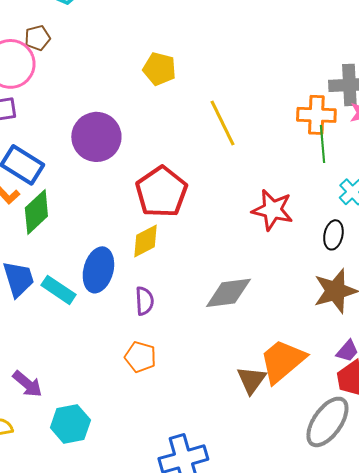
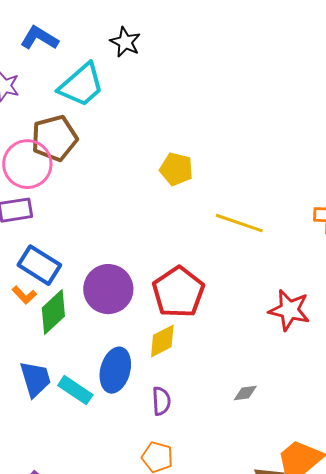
brown pentagon: (37, 38) -> (54, 138), size x1.8
yellow line: (222, 123) -> (239, 223), turned -45
purple circle: (96, 137) -> (108, 289), moved
gray diamond: (228, 293) -> (245, 393), size x0.5

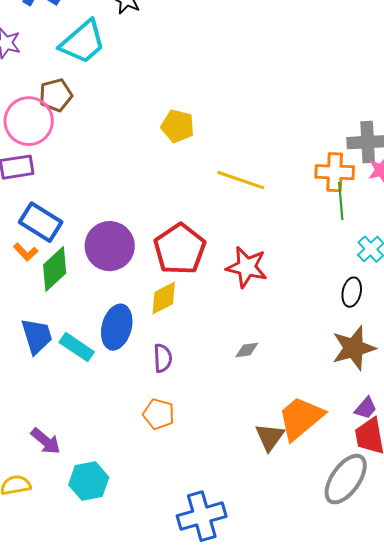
brown pentagon: (54, 138) -> (56, 95), size x0.7
red star: (289, 310) -> (247, 267), moved

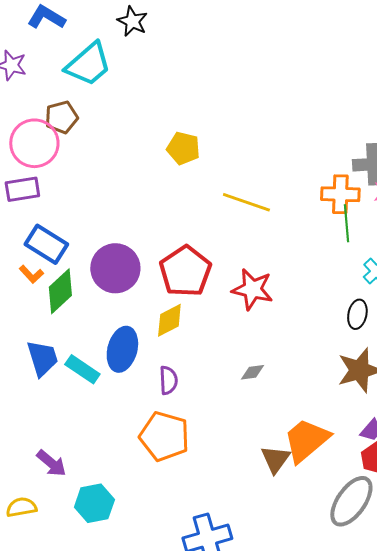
orange pentagon: (159, 414) -> (164, 436), size x1.6

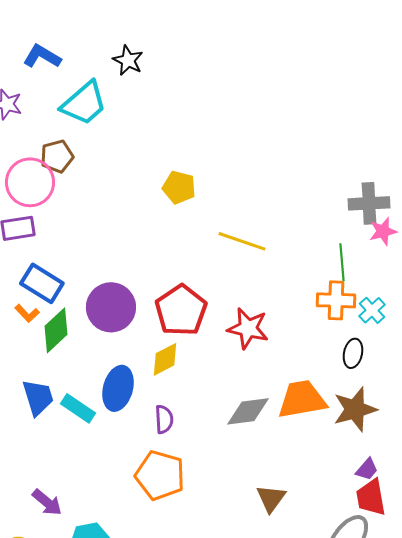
orange cross: (340, 194) -> (336, 300), moved
gray diamond: (252, 372) -> (248, 411), size x1.8
orange trapezoid: (306, 440) -> (302, 399), moved, turned 30

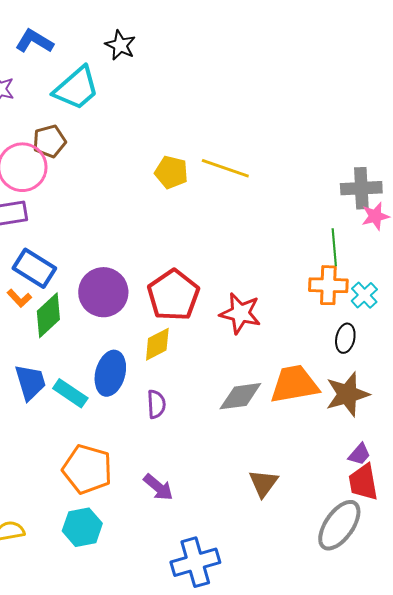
yellow line: (242, 241) -> (225, 168), moved
orange pentagon: (160, 475) -> (87, 469), moved
purple arrow: (47, 502) -> (158, 487), moved

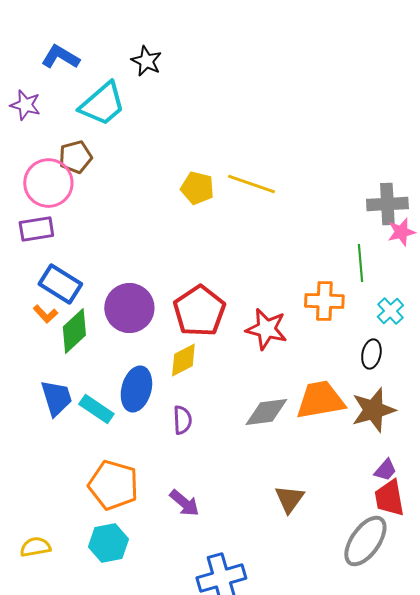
orange cross: (328, 285) -> (324, 301), moved

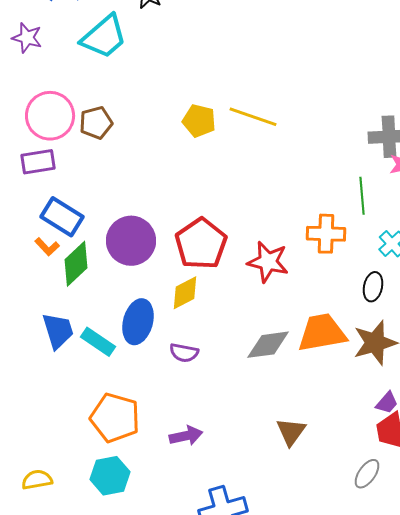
brown pentagon: (75, 157) -> (96, 123), moved
purple semicircle: (182, 420) -> (184, 353), turned 104
purple arrow: (184, 503) -> (186, 436), turned -52
gray ellipse: (365, 541) -> (367, 474), size x0.6

